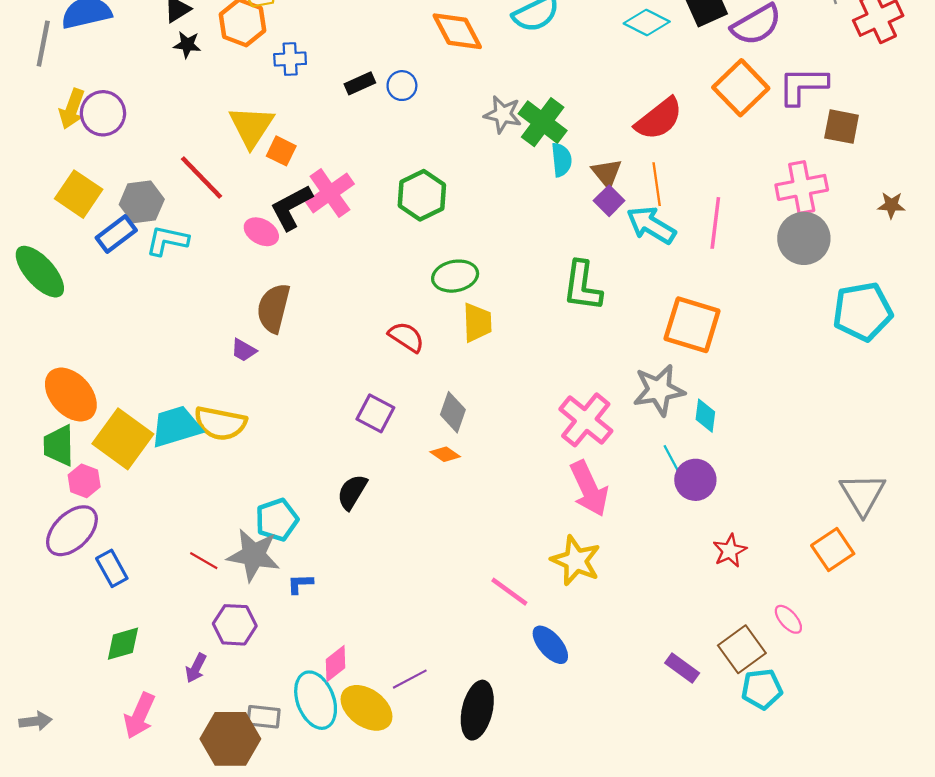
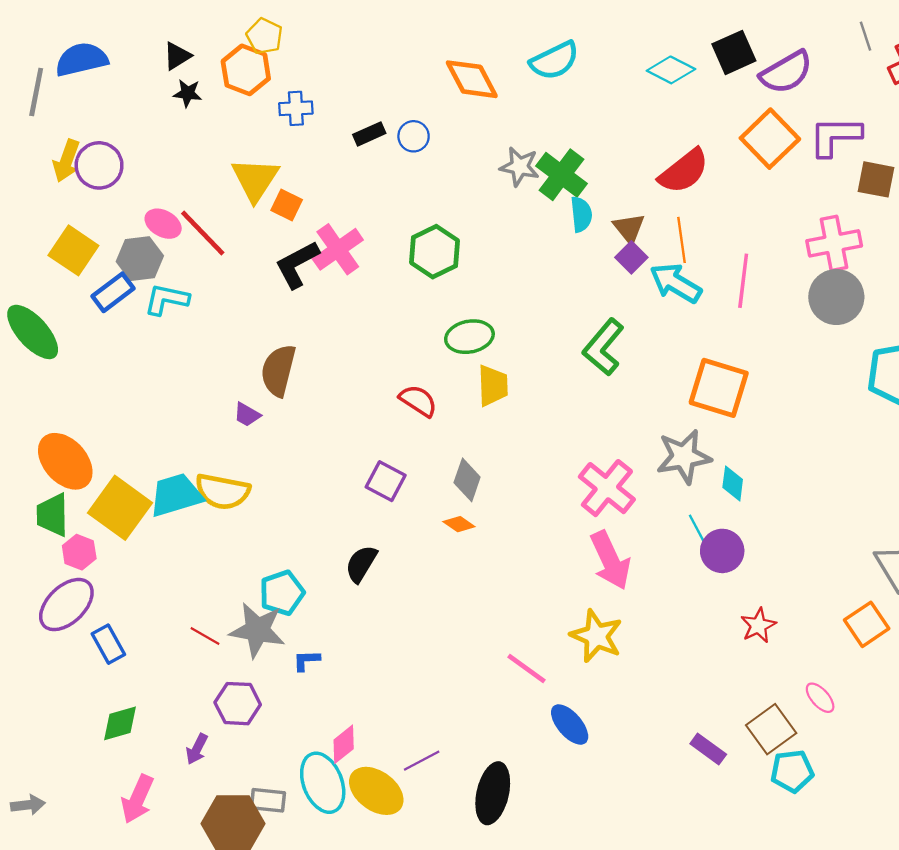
pink ellipse: (261, 232) -> (163, 224), moved
green L-shape: (582, 286) -> (603, 347), turned 32

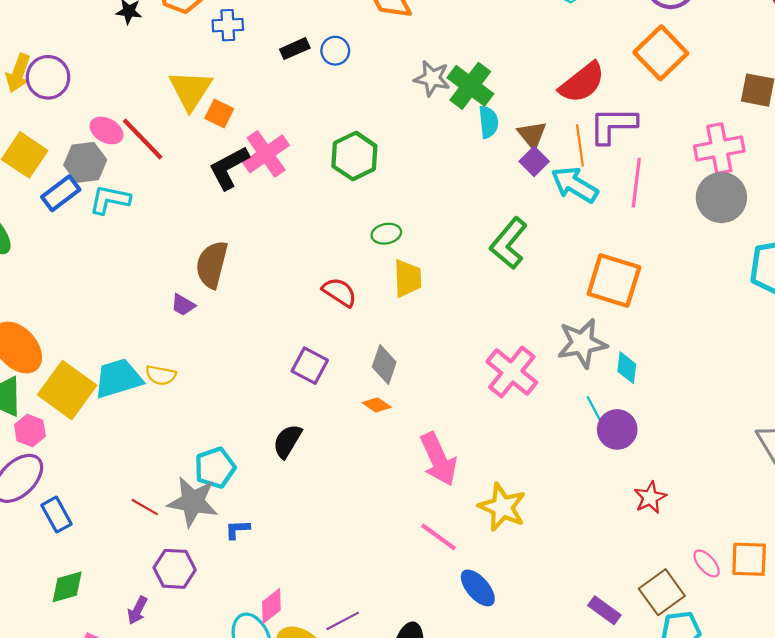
purple L-shape: (835, 136) -> (613, 125), moved
green ellipse: (469, 337) -> (386, 234), size x0.7
yellow semicircle: (223, 492) -> (161, 375), size x0.6
pink arrow: (610, 560) -> (438, 459), moved
orange square: (867, 624) -> (749, 559), moved, turned 36

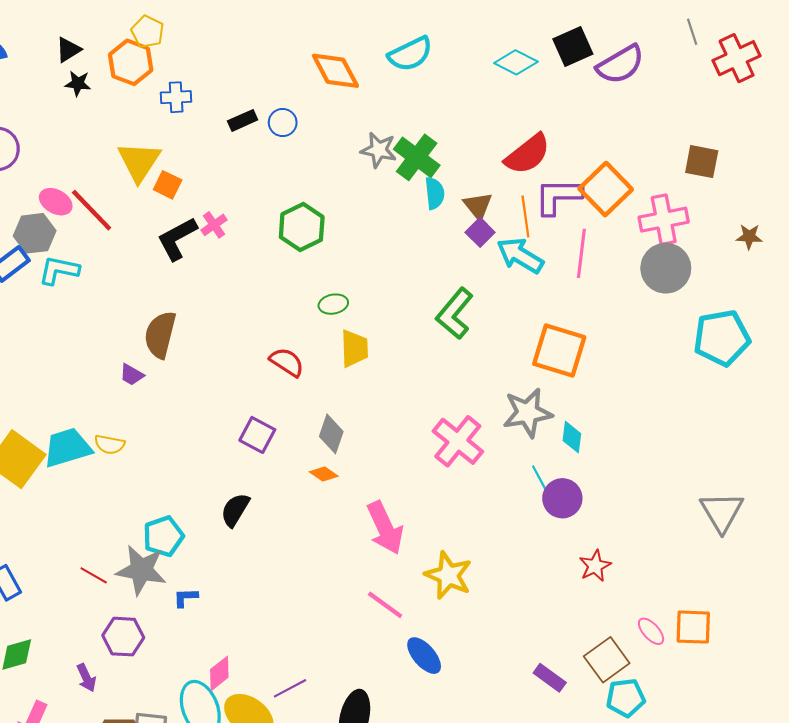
orange square: (661, 53) -> (606, 189), moved
pink cross: (266, 154) -> (214, 225), size x0.6
purple arrow: (137, 610) -> (86, 678), turned -52

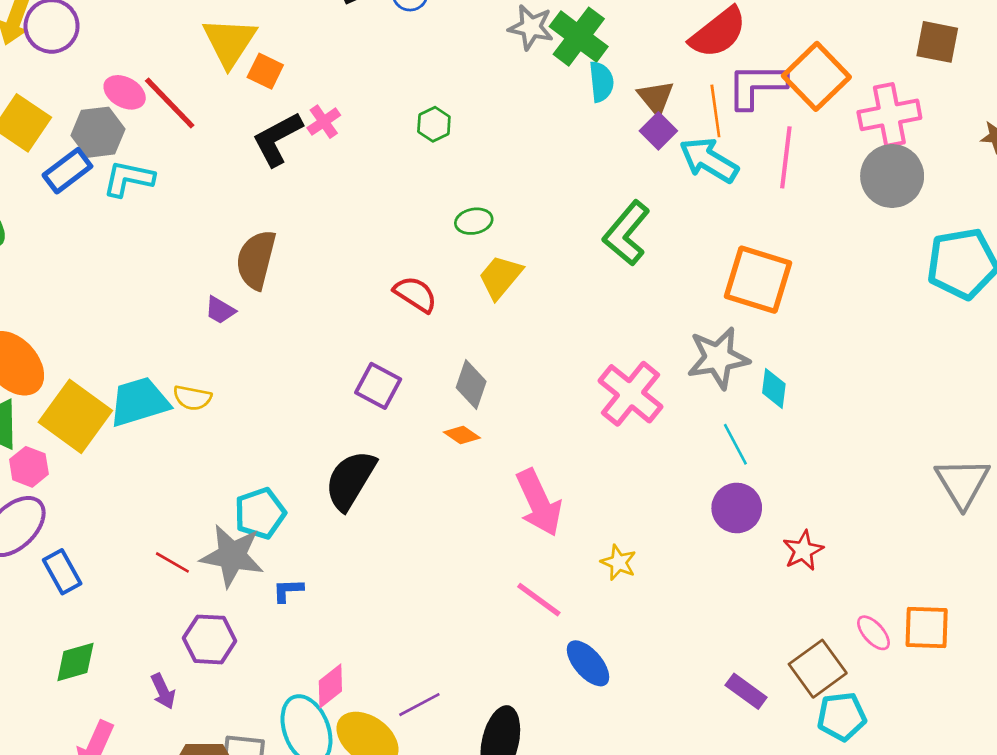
green hexagon: (302, 227) -> (434, 124), size x0.6
yellow trapezoid: (354, 348) -> (500, 277), turned -138
purple circle: (562, 498) -> (737, 508), moved
black semicircle: (235, 510) -> (350, 480), size x1.4
yellow star: (448, 575) -> (619, 562), size x0.6

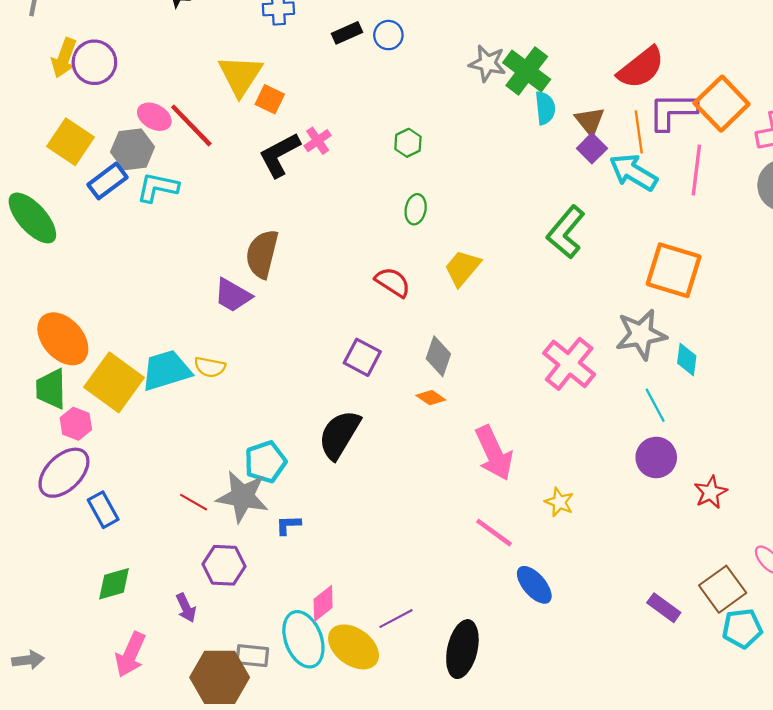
green ellipse: (474, 221) -> (416, 209), moved, turned -68
purple trapezoid: (220, 310) -> (233, 295), size x1.5

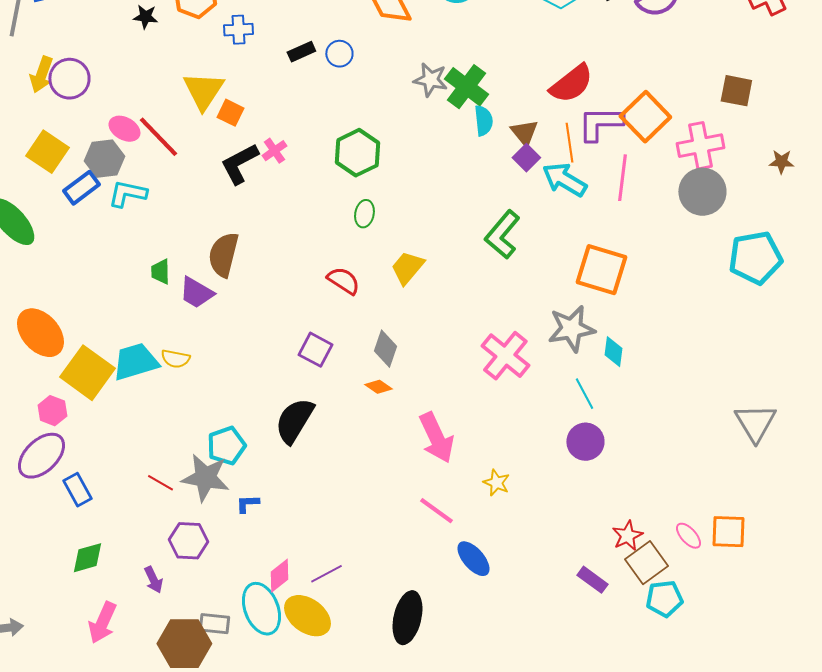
green hexagon: (408, 143) -> (357, 153), size x1.8
green trapezoid: (51, 389) -> (160, 272), moved, size x0.7
red star: (711, 492) -> (627, 536), moved
purple line: (396, 619) -> (326, 574), moved

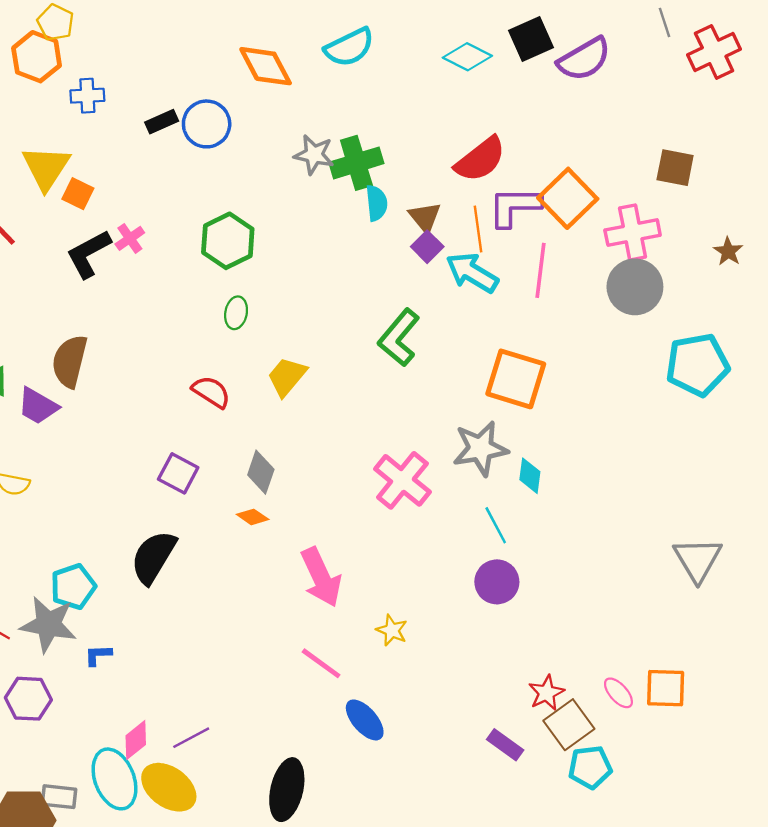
blue circle: (339, 54) -> (207, 124), size x1.5
green cross: (466, 87) -> (356, 163), turned 36
brown star: (781, 162) -> (728, 251), turned 30

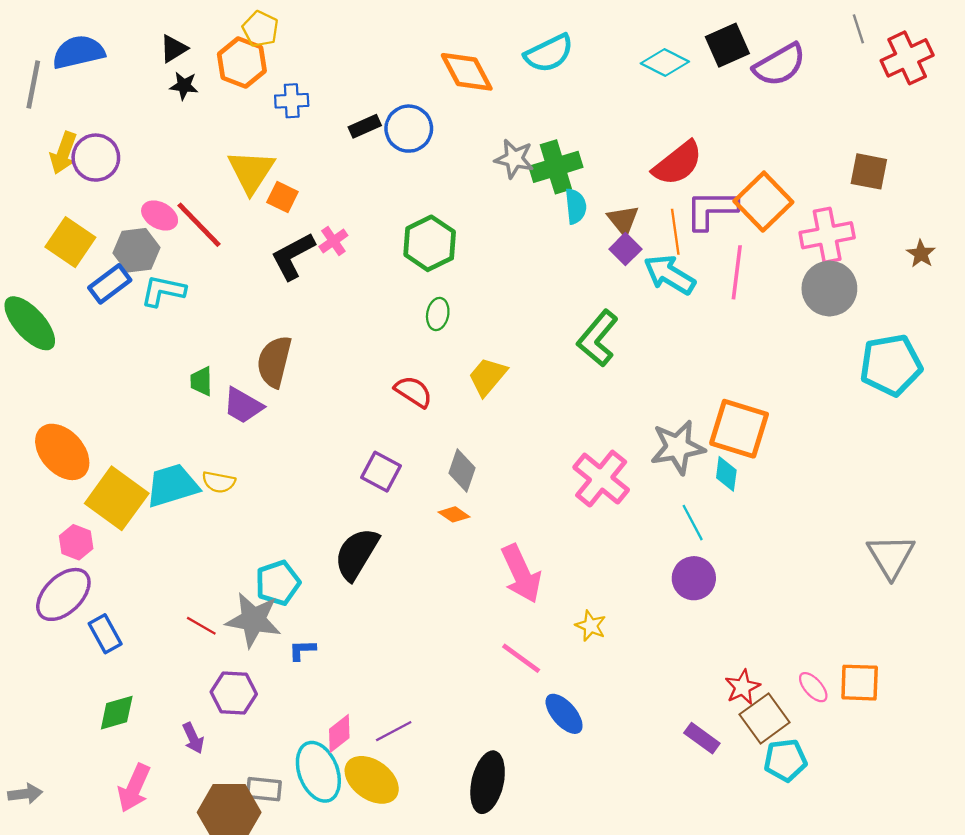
orange square: (516, 379) -> (739, 429), moved

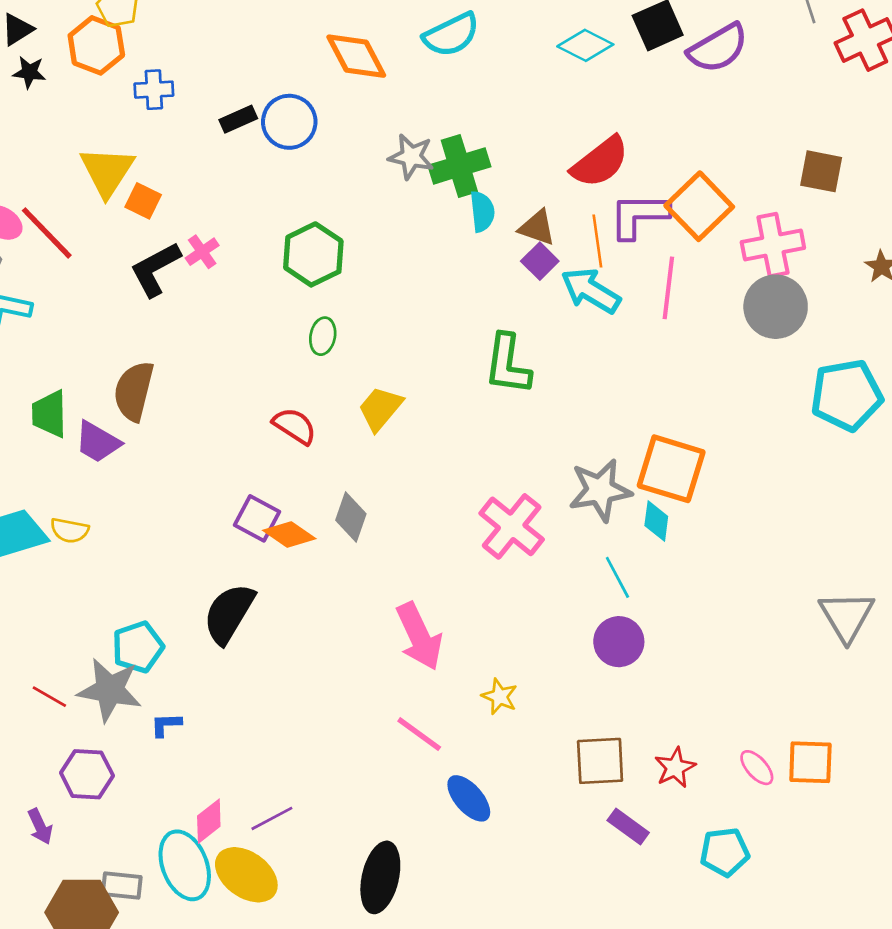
brown triangle: (623, 220) -> (537, 228), turned -32
green L-shape: (598, 338) -> (508, 364), turned -32
green trapezoid: (201, 381) -> (49, 414), size x1.4
orange diamond: (454, 514) -> (289, 534), moved, size x1.4
brown square: (765, 718) -> (600, 761), moved, turned 33

